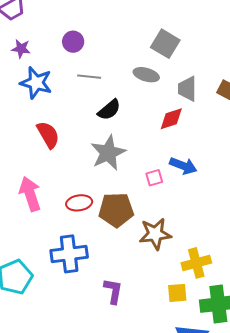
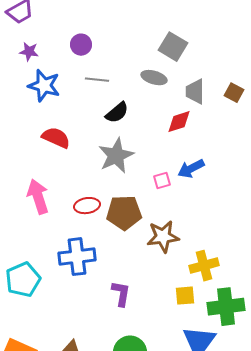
red semicircle: (48, 135) -> (56, 138), turned -36
blue arrow: (183, 166) -> (191, 169), turned 132

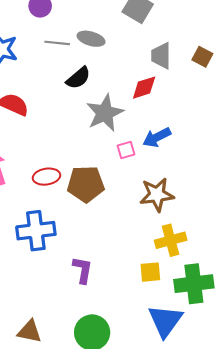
gray ellipse: (154, 78) -> (91, 39), moved
gray star: (116, 156) -> (105, 113), moved
brown star: (163, 237) -> (157, 195), moved

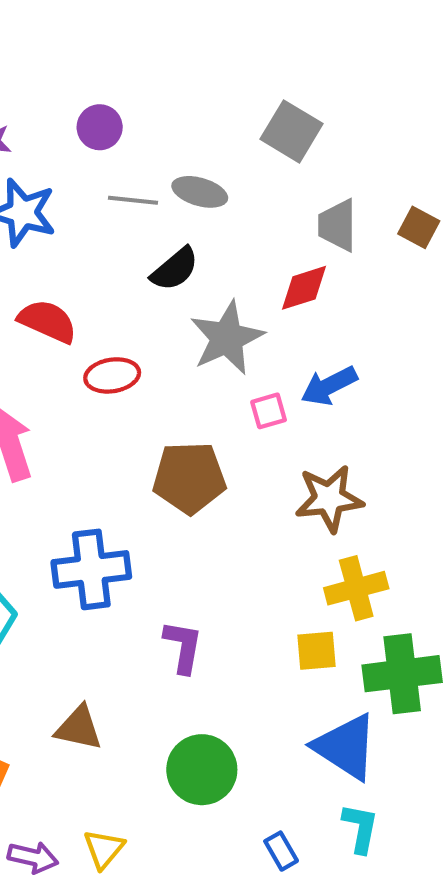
red ellipse: (46, 177) -> (112, 375), moved
blue triangle: (165, 321) -> (346, 747), turned -33
brown triangle: (30, 331) -> (79, 728), moved

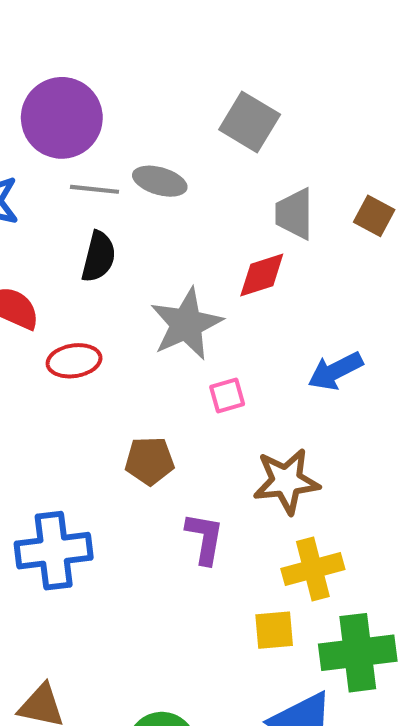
purple circle: (100, 127) -> (62, 118), size x1.8
black semicircle: (175, 269) -> (99, 257), moved, turned -36
blue arrow: (329, 386) -> (335, 371), moved
brown pentagon: (189, 478) -> (150, 461), size x0.7
purple L-shape: (183, 647) -> (205, 538), moved

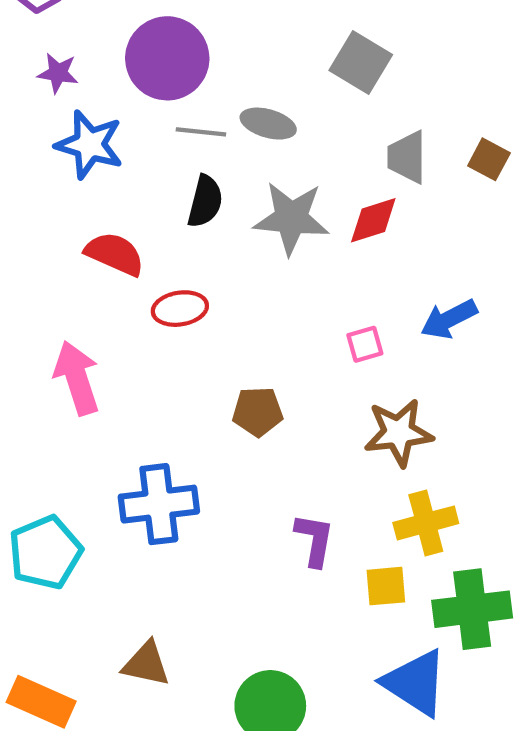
gray star: (186, 324) -> (291, 218), moved, turned 30
pink square: (227, 395) -> (365, 344), moved
purple L-shape: (205, 538) -> (314, 540), moved

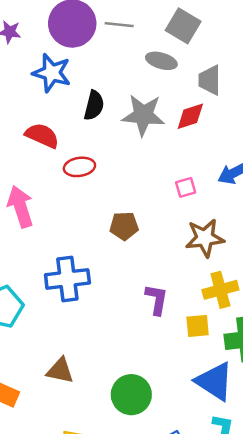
gray ellipse: (268, 124) -> (161, 61), moved
gray line: (201, 132) -> (119, 25), moved
blue star: (89, 145) -> (52, 73), moved

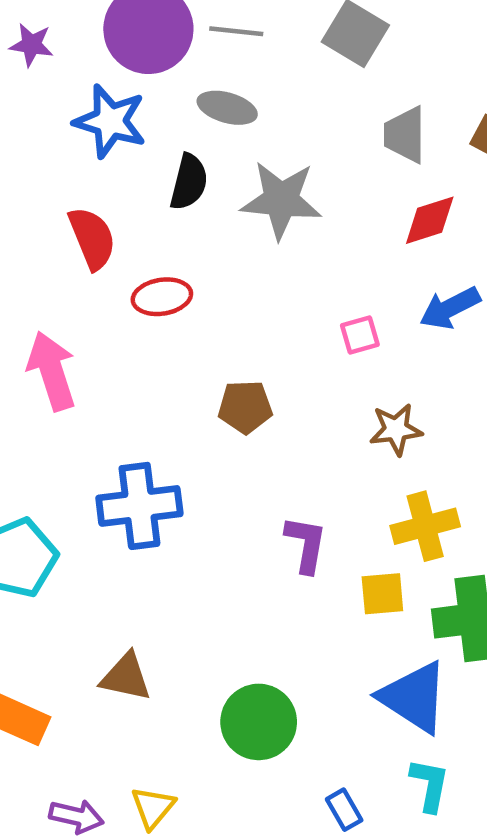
gray ellipse: (161, 61) -> (227, 108), moved
red diamond: (190, 116) -> (430, 220), moved
red semicircle: (42, 136) -> (92, 238), turned 44
brown star: (205, 238) -> (396, 429), size x0.7

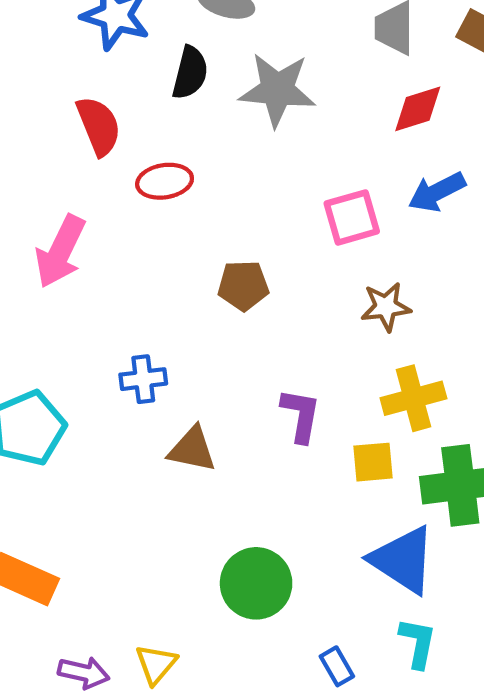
pink square: (360, 335) -> (352, 217), size x1.5
pink arrow: (52, 371) -> (60, 251), turned -136
blue cross: (139, 506) -> (143, 379), size x0.6
brown triangle: (126, 677) -> (192, 449), moved

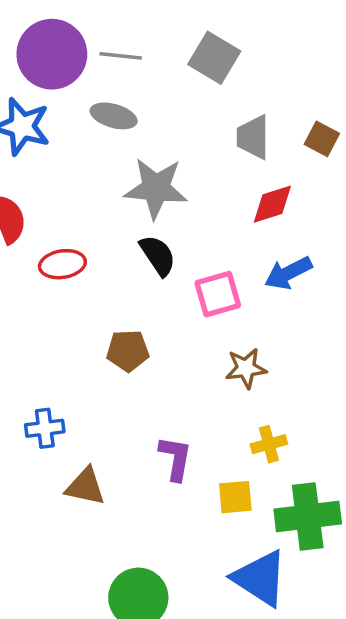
black semicircle: (190, 73) -> (158, 255), moved, turned -48
yellow cross: (413, 398) -> (269, 444), size x0.7

